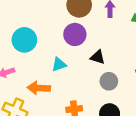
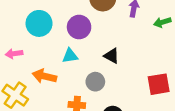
purple circle: (75, 34) -> (79, 27), moved
gray circle: (109, 81) -> (95, 82), moved

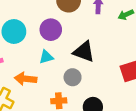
black triangle: (112, 56) -> (84, 52), size x1.5

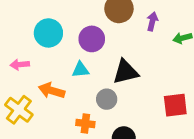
black triangle: (84, 52) -> (126, 72), turned -45

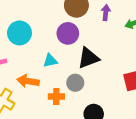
purple circle: (92, 39) -> (68, 33), moved
orange cross: (85, 124) -> (56, 97), moved

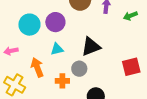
purple circle: (68, 33) -> (55, 22), moved
orange arrow: (28, 81) -> (37, 67), turned 60

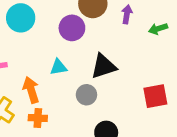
purple circle: (55, 22) -> (72, 28), moved
cyan circle: (29, 25) -> (21, 18), moved
orange cross: (62, 81) -> (38, 118), moved

